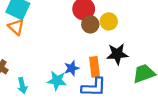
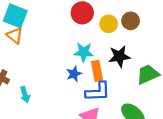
brown circle: (90, 24) -> (131, 21), moved
cyan star: (57, 81) -> (84, 52), moved

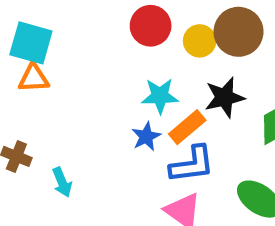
brown circle: (131, 21) -> (238, 32), size x1.5
orange triangle: (15, 36) -> (34, 78), turned -36
orange rectangle: (97, 71) -> (187, 127), turned 66

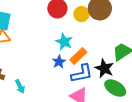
cyan star: (160, 96) -> (64, 42), turned 30
black star: (225, 97) -> (104, 68), moved, turned -30

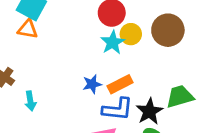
yellow circle: (81, 14) -> (131, 34), moved
cyan star: (64, 42) -> (113, 42), moved

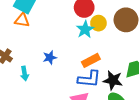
blue star: (92, 84) -> (50, 57), moved
black star: (149, 111) -> (113, 80), turned -30

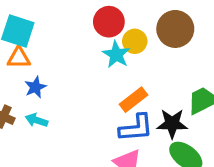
blue star: (50, 57) -> (35, 87), moved
cyan arrow: (24, 74) -> (37, 120), moved, turned 128

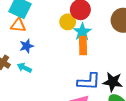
yellow circle: (135, 41) -> (68, 22), moved
orange rectangle: (134, 100) -> (83, 45), moved, turned -60

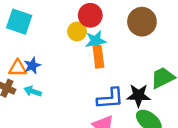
orange triangle: (18, 25) -> (18, 68), moved
cyan star: (82, 32) -> (96, 41), turned 30

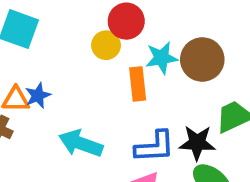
brown circle: (142, 22) -> (202, 60), moved
cyan star: (96, 41) -> (162, 58), moved
cyan arrow: (33, 91) -> (81, 143), moved, size x1.6

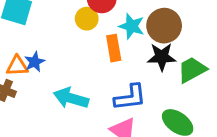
cyan star: (162, 58) -> (132, 26), turned 30
black star: (197, 143) -> (162, 57), moved

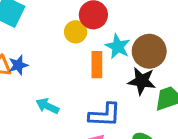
cyan arrow: (71, 98) -> (47, 106), size x0.7

